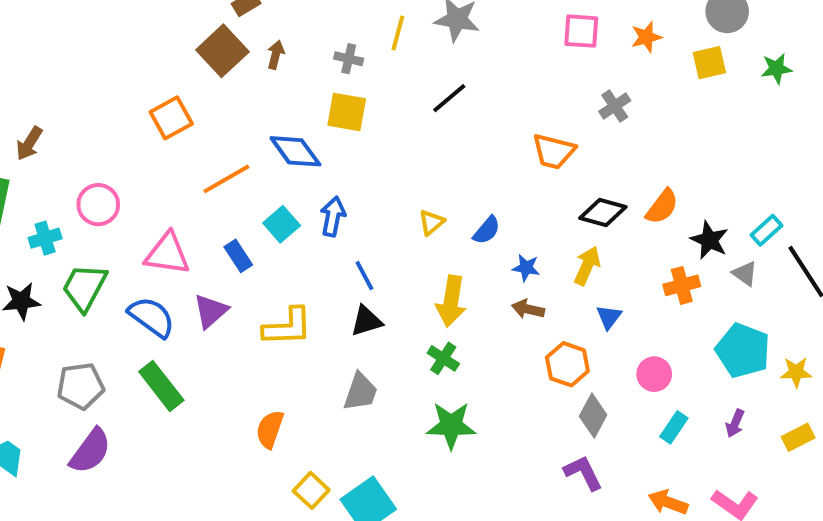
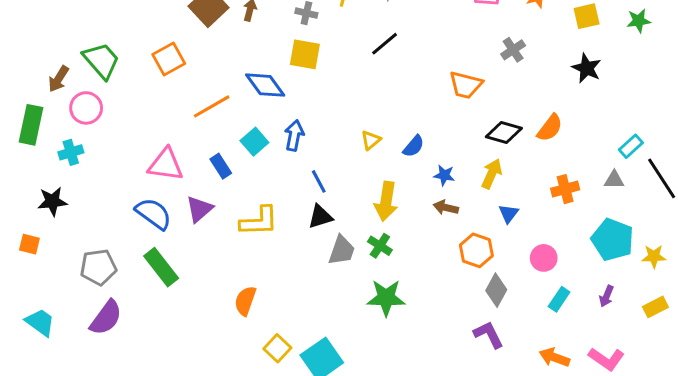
pink circle: (98, 205) -> (86, 108), moved
black star: (709, 240) -> (587, 68), moved
gray triangle: (745, 274) -> (614, 180), turned -35
green trapezoid: (84, 287) -> (101, 61), moved, turned 111
gray trapezoid: (360, 392) -> (342, 250), moved

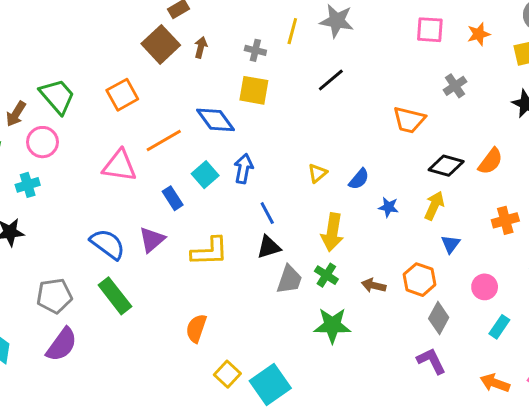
pink triangle: (166, 165) -> (119, 166), moved
brown arrow: (446, 207) -> (374, 285), moved

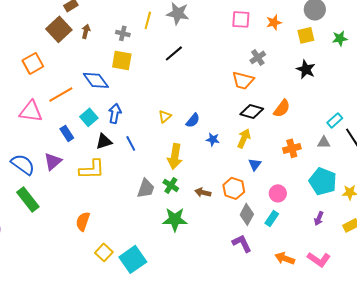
orange trapezoid: (409, 120) -> (243, 80), moved
black triangle: (269, 247) -> (104, 141), moved
cyan rectangle: (499, 327) -> (272, 218), moved

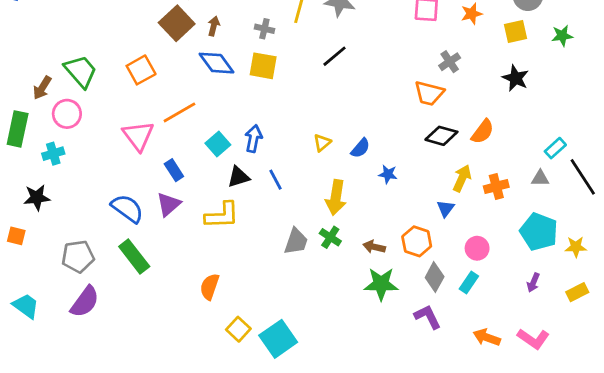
blue diamond: (96, 80) -> (216, 63), moved
pink triangle: (31, 111) -> (138, 136), turned 45
blue rectangle: (67, 133) -> (174, 170), moved
yellow arrow: (244, 138) -> (462, 178), moved
green star: (175, 219) -> (381, 284), moved

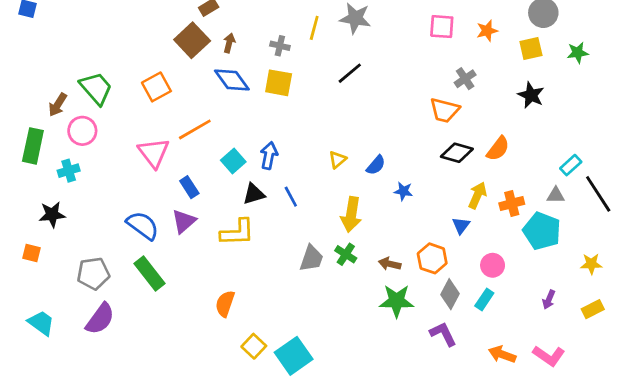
cyan pentagon: (539, 232) -> (542, 231), moved

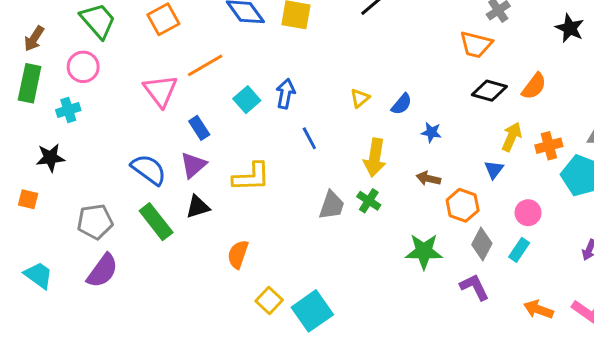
brown arrow: (58, 105) -> (34, 39), moved
black triangle: (254, 194) -> (198, 207), moved
brown arrow: (390, 264) -> (428, 178), moved

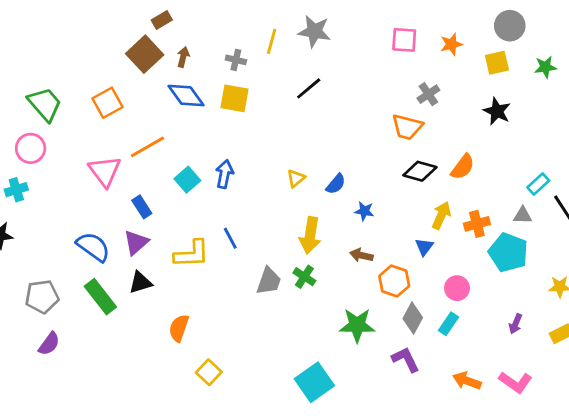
blue line: (309, 138) -> (230, 238), moved
purple semicircle: (102, 271) -> (49, 344), size x0.7
cyan square: (312, 311) -> (314, 382), moved

